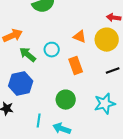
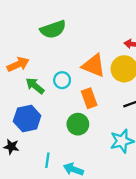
orange triangle: (80, 37) -> (94, 65), size x1.6
green circle: (66, 100) -> (78, 124), moved

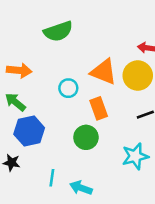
orange arrow: (18, 64) -> (19, 70), turned 30
green arrow: (35, 86) -> (15, 102), moved

